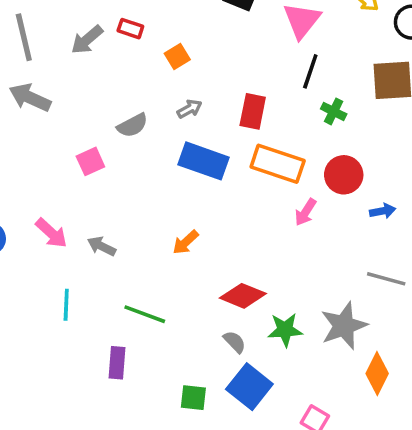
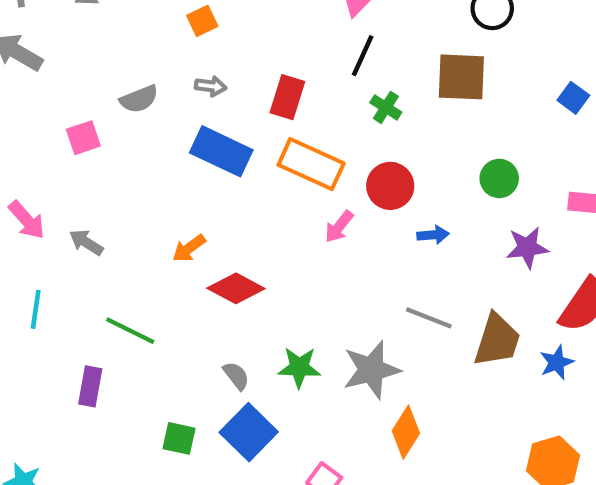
gray arrow: (190, 109) -> (211, 86), turned 30
red diamond: (243, 296) -> (236, 288), moved

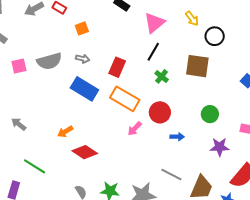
gray semicircle: (139, 99) -> (49, 61), size x1.4
pink square: (83, 138) -> (19, 66), moved

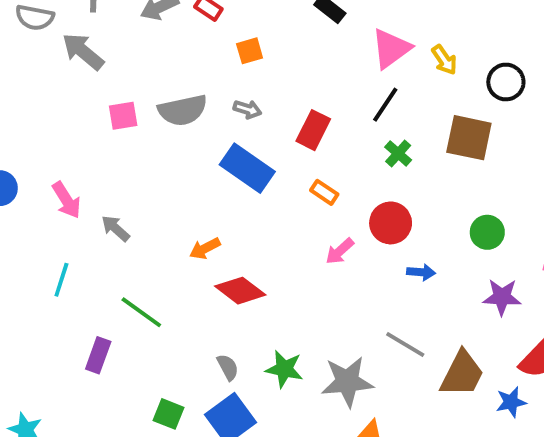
yellow arrow: (192, 19) -> (444, 60), moved
orange rectangle: (125, 99) -> (324, 192), size x0.5

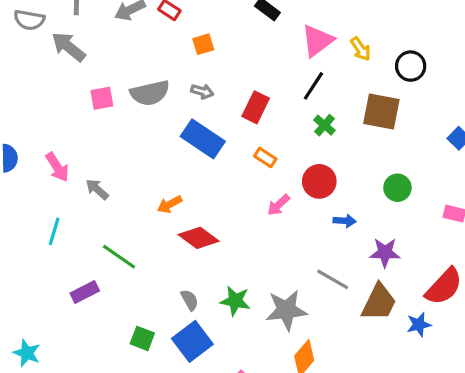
purple star: (502, 297) -> (385, 253), moved
purple rectangle: (98, 355) -> (85, 292), turned 44

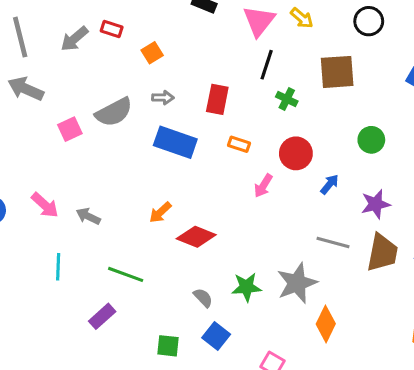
black circle: (411, 66) -> (369, 21), moved
blue arrow: (345, 221) -> (330, 184), turned -40
blue square: (192, 341) -> (216, 336), size x0.7

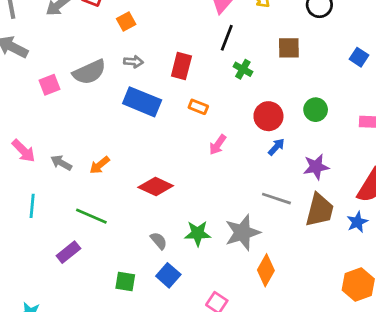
brown square: (337, 72) -> (289, 48), size x0.7
red circle: (296, 153) -> (268, 116), moved
orange arrow: (160, 212) -> (100, 165), moved

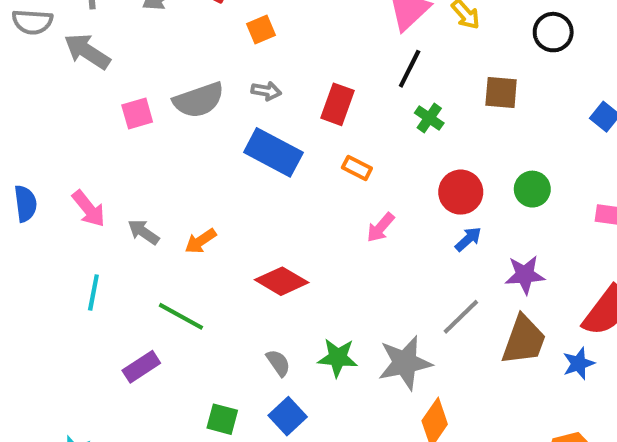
gray line: (276, 199) -> (461, 317), turned -68

